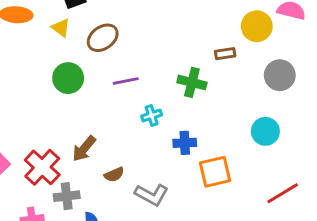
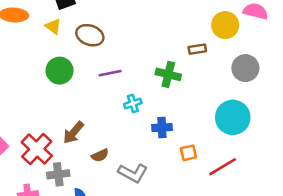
brown ellipse: (103, 38) -> (90, 35), turned 56
cyan circle: (265, 131) -> (233, 117), size x1.4
orange square: (215, 172) -> (188, 153), size x0.6
red line: (283, 193) -> (223, 167), moved

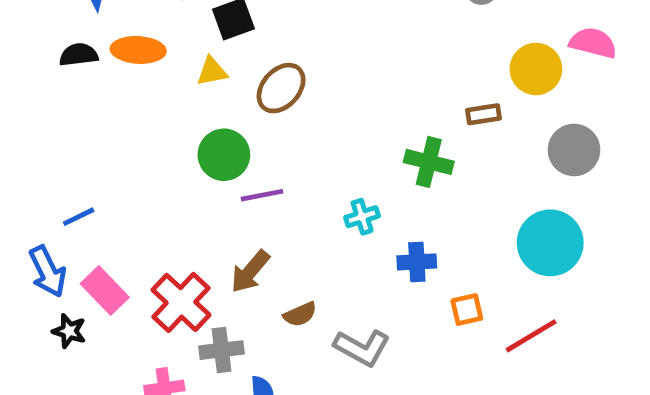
yellow triangle: (53, 26) -> (212, 71), turned -48
brown ellipse: (90, 35) -> (281, 88), turned -68
purple line: (110, 73) -> (262, 195), moved

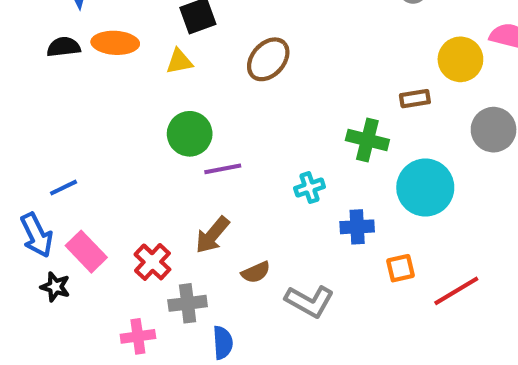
brown ellipse: (281, 88) -> (268, 59), moved
cyan circle: (550, 243) -> (425, 188), moved
red cross: (181, 302) -> (152, 262), size x0.7

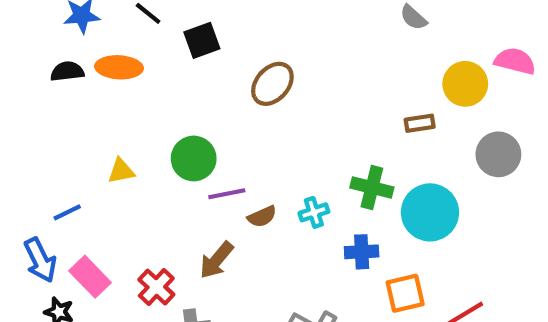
yellow triangle: (179, 61) -> (121, 171), moved
green cross: (367, 140) -> (372, 188), moved
orange square: (400, 268) -> (405, 293), size x1.4
brown semicircle: (256, 272) -> (262, 217), moved

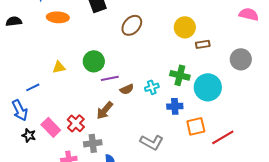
black semicircle: (67, 71) -> (14, 21), moved
yellow circle: (465, 84) -> (185, 27), moved
pink rectangle: (90, 277) -> (51, 127), moved

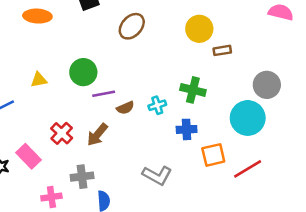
gray circle: (241, 59) -> (267, 85), moved
cyan circle: (208, 87) -> (248, 118), moved
red cross: (76, 123) -> (62, 133), moved

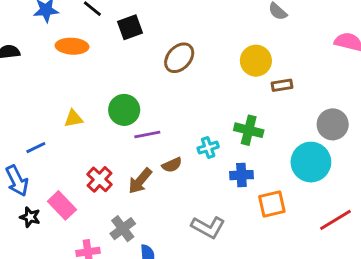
brown semicircle: (125, 108) -> (172, 165), moved
red line: (248, 169) -> (336, 220), moved
gray cross: (82, 177) -> (123, 229), turned -30

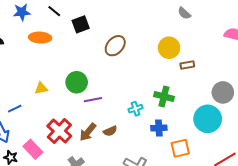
brown semicircle: (172, 165) -> (110, 131), moved
red cross: (100, 179) -> (59, 131), size x1.4

